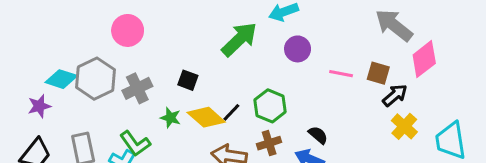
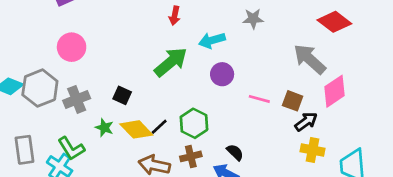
yellow cross: (404, 126) -> (313, 150), turned -35

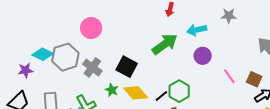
black square: (122, 95) -> (127, 67), size x1.5
gray cross: (77, 99) -> (92, 67), turned -36
pink line: (259, 99) -> (229, 76), turned 35
black line: (159, 127) -> (161, 96), moved

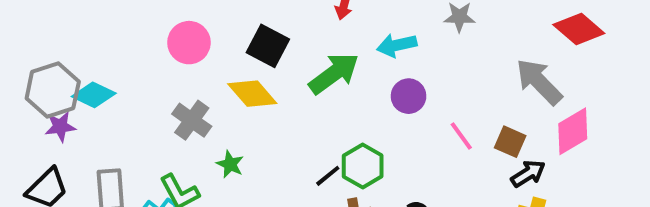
gray hexagon: (65, 57) -> (53, 90), moved
black square: (127, 67) -> (268, 46), moved
yellow diamond: (136, 93) -> (252, 94), moved

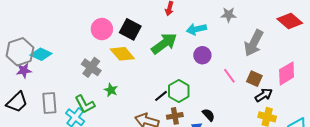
pink circle: (189, 43) -> (102, 29), moved
gray arrow: (539, 82) -> (254, 43), moved, turned -108

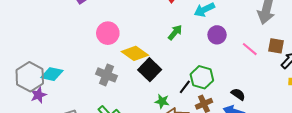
black square: (130, 29) -> (150, 70), moved, turned 30
green arrow: (164, 44) -> (175, 32), size x0.6
green star: (111, 90) -> (162, 101), moved

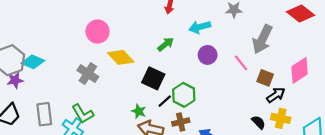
pink line: (250, 49) -> (241, 63), moved
black square: (150, 70) -> (153, 78), moved, turned -30
black semicircle: (238, 94) -> (258, 122), moved

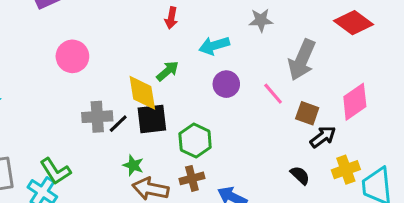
yellow diamond: (121, 57) -> (142, 93), moved, turned 36
gray cross: (88, 74) -> (97, 117), moved, turned -35
black square: (153, 78) -> (152, 119), turned -30
black line: (165, 101) -> (118, 124), moved
yellow cross: (281, 118) -> (346, 170), moved, turned -30

